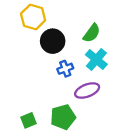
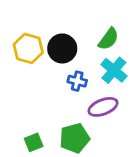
yellow hexagon: (33, 17) -> (28, 48), moved
blue cross: (65, 69) -> (77, 81), turned 35

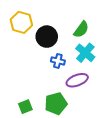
yellow hexagon: (28, 48) -> (21, 22), moved

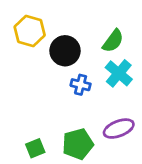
purple ellipse: (77, 80) -> (119, 129), moved

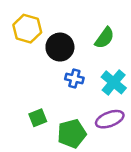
cyan cross: (119, 73) -> (114, 82), moved
green square: (35, 148) -> (38, 118), moved

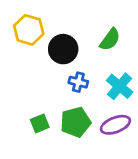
green pentagon: (72, 134) -> (76, 122), moved

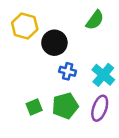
green semicircle: (110, 39) -> (95, 20), moved
purple ellipse: (115, 125) -> (100, 108), turned -50

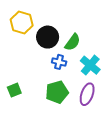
green semicircle: (95, 20) -> (73, 42), moved
green square: (34, 107) -> (14, 90), moved

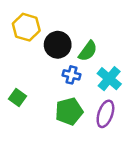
green square: (14, 90) -> (17, 98), moved, turned -32

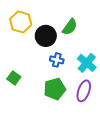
green semicircle: (88, 51) -> (70, 27), moved

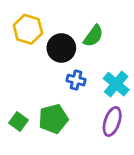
green square: (14, 78) -> (19, 121), moved
green pentagon: (55, 89) -> (53, 119), moved

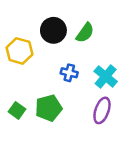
yellow hexagon: (28, 29) -> (19, 51), moved
black circle: (61, 48) -> (53, 30), moved

